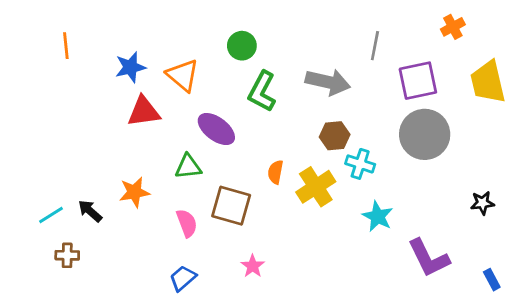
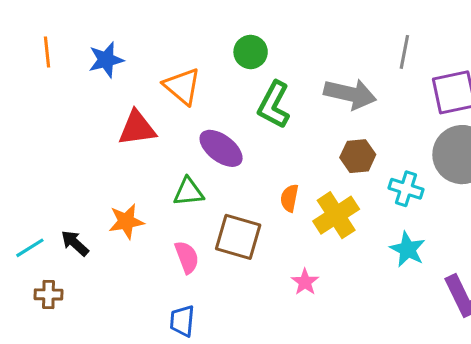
blue star: (130, 67) -> (106, 60), moved
cyan cross: (360, 164) -> (406, 189), moved
pink star: (253, 266) -> (305, 282), moved
blue trapezoid: (183, 278) -> (182, 321), turned -44

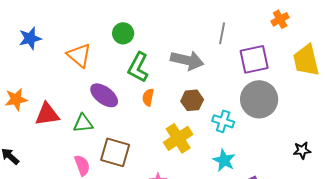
red triangle: (137, 128) -> (47, 114), moved
orange semicircle: (289, 198) -> (148, 97), moved
orange star: (126, 221) -> (16, 99), moved

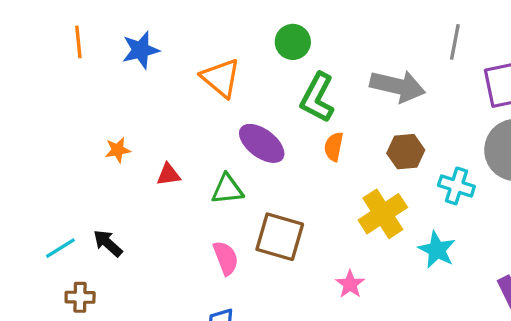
orange star: (16, 99) -> (118, 150), size x0.7
red triangle: (47, 114) -> (168, 175), size x0.6
cyan star: (224, 160) -> (437, 250), moved

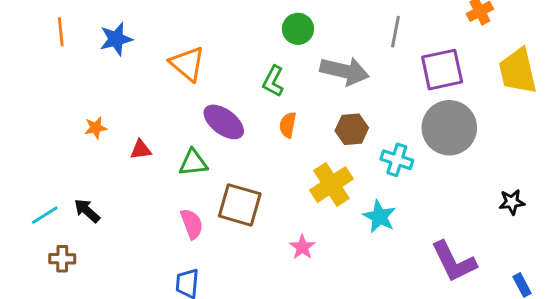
green circle: (293, 42) -> (298, 29), moved
green L-shape: (317, 98) -> (273, 81), size x0.7

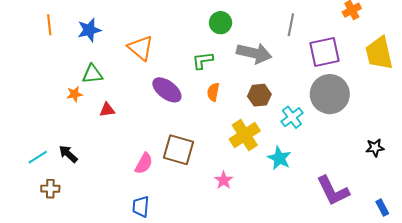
green L-shape: (273, 81) -> (203, 60), turned 55
cyan cross: (397, 160) -> (292, 117), turned 35
green triangle: (193, 163) -> (92, 74), moved
pink semicircle: (192, 224) -> (144, 163), turned 50

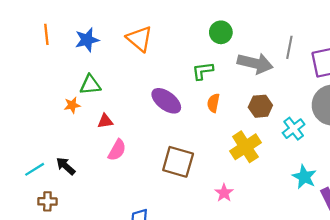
gray line: (291, 25) -> (289, 47), moved
orange triangle: (141, 48) -> (139, 39), moved
cyan star: (279, 158) -> (304, 177), moved
pink semicircle: (144, 163) -> (117, 150), moved

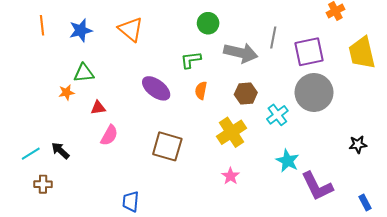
pink star: (224, 193) -> (230, 176), moved

